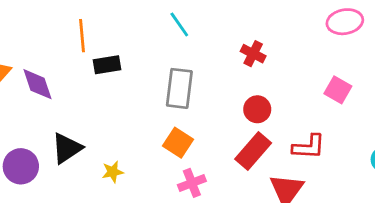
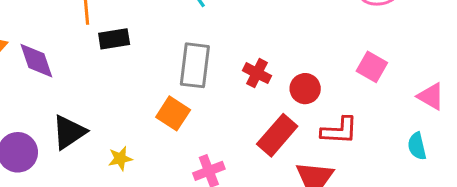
red cross: (253, 54) -> (257, 73), moved
red circle: (257, 109) -> (305, 89), moved
orange square: (178, 143) -> (173, 113), moved

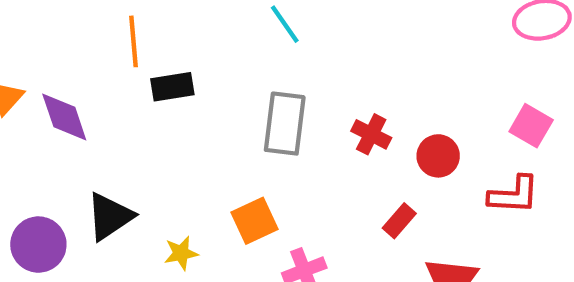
orange square: (173, 113) -> (254, 221), moved, turned 32
red L-shape: (339, 131) -> (514, 195), moved
red rectangle: (277, 135) -> (399, 221), size x0.6

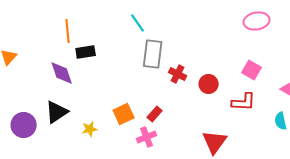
purple diamond: (64, 117) -> (62, 73), moved
gray rectangle: (285, 124) -> (153, 54), moved
red rectangle: (399, 221) -> (155, 114), moved

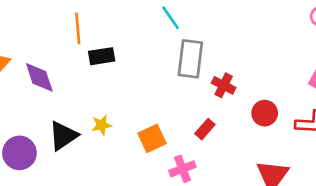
purple diamond: (62, 73) -> (39, 77), moved
red circle: (209, 84) -> (265, 113), moved
red rectangle: (155, 114) -> (205, 129), moved
yellow star: (90, 129) -> (102, 125), moved

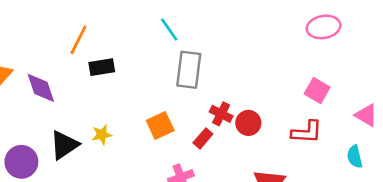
orange line: (78, 28) -> (78, 40), turned 32
red cross: (224, 85) -> (221, 114), moved
red circle: (265, 113) -> (248, 123), moved
orange square: (152, 138) -> (160, 126), moved

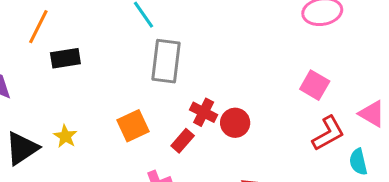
red L-shape: (307, 132) -> (328, 133), moved, turned -32
yellow star: (102, 135) -> (65, 136), turned -30

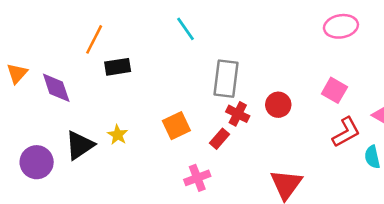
gray rectangle: (166, 61) -> (226, 79), moved
red circle: (235, 123) -> (278, 105), moved

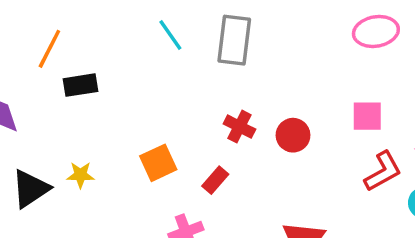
gray rectangle: (226, 79) -> (234, 40), moved
pink square: (334, 90) -> (367, 116), turned -30
red cross: (238, 114) -> (239, 127), moved
yellow star: (118, 135) -> (80, 175), turned -30

